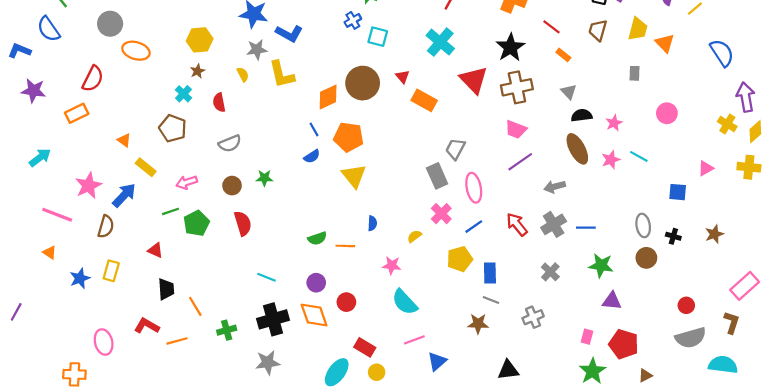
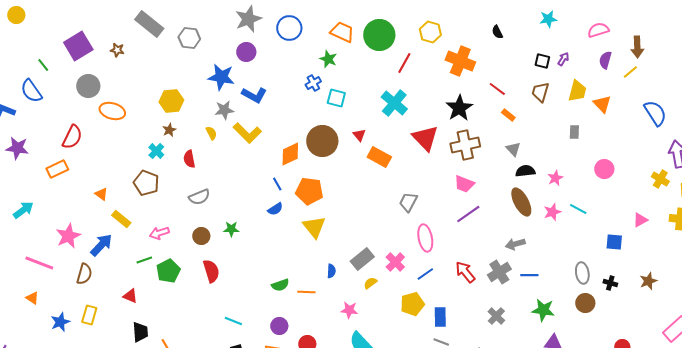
yellow L-shape: (282, 74) -> (247, 133), turned -32
gray rectangle: (437, 176) -> (362, 259), moved, turned 75
gray arrow: (555, 187) -> (515, 244), moved

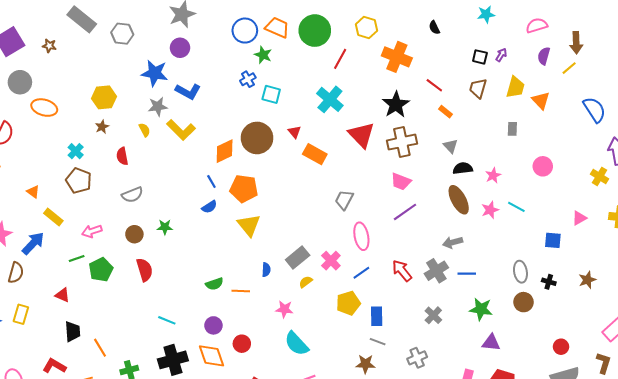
blue circle: (289, 28) -> (245, 31), moved
cyan cross: (156, 151) -> (76, 151), moved

